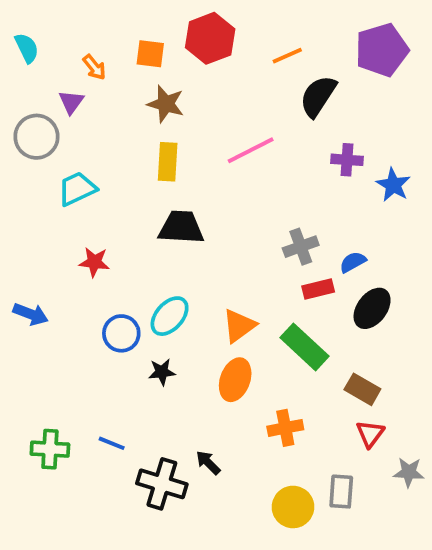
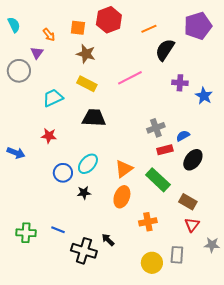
yellow rectangle: (168, 162) -> (87, 84), turned -66
cyan trapezoid: (77, 189) -> (53, 98), moved
blue arrow: (31, 314) -> (16, 153), moved

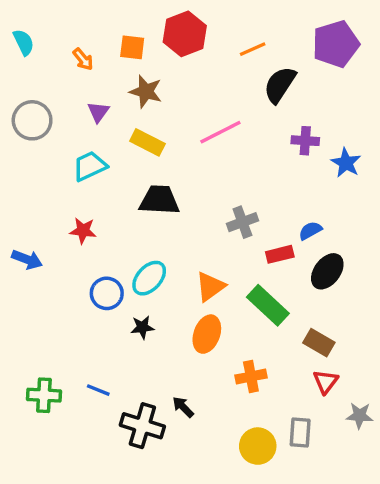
purple triangle: (37, 53) -> (98, 112), moved
gray cross: (156, 128) -> (242, 222), moved

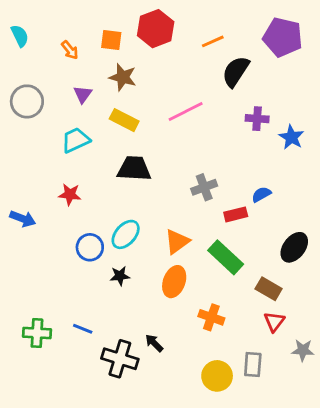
purple pentagon: (336, 44) -> (283, 37), turned 30
black ellipse: (327, 271) -> (294, 247), moved
orange cross: (251, 376) -> (211, 317), turned 30

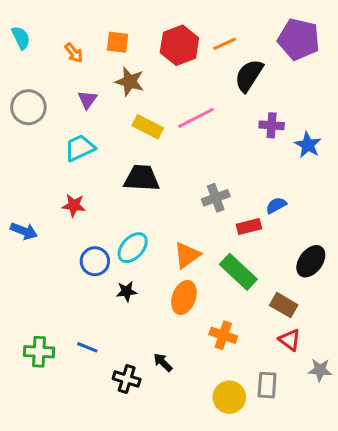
red hexagon: (156, 29) -> (179, 45), moved
yellow rectangle: (124, 120) -> (148, 127), moved
red triangle: (274, 322) -> (290, 340), turned -30
black cross: (120, 359) -> (127, 379), size x0.7

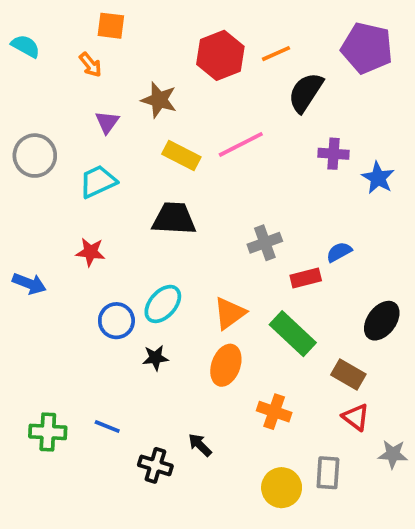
cyan semicircle: (21, 38) -> (26, 46), turned -35
orange square: (118, 42) -> (111, 26), moved
gray circle: (28, 107) -> (35, 156), moved

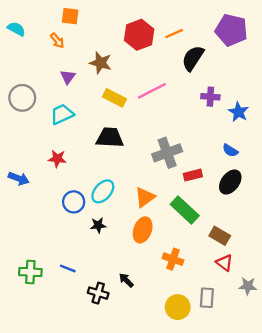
gray cross: (265, 243) -> (167, 153), size x1.4
blue semicircle: (339, 252) -> (230, 150), moved, turned -119
black ellipse: (382, 321) -> (230, 182), moved

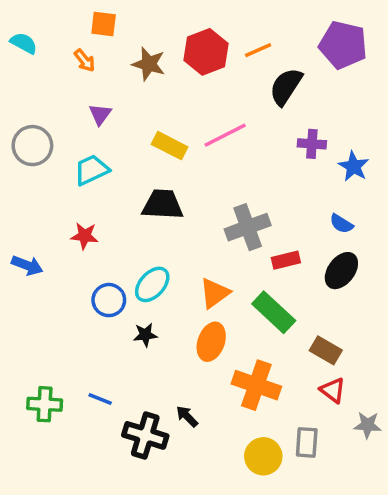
brown star: (101, 63) -> (149, 64), moved
orange cross: (173, 259) -> (256, 385), size x1.5
black cross: (98, 293) -> (145, 435), size x1.4

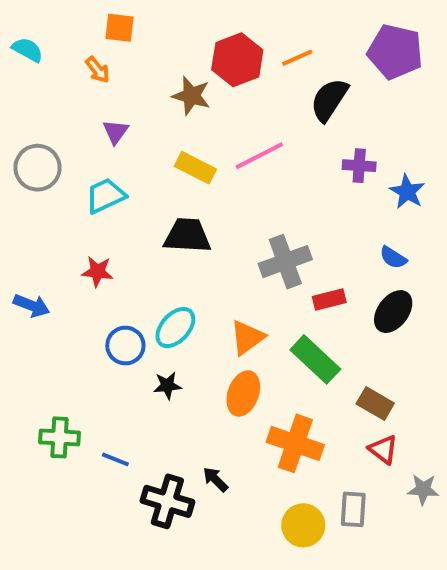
brown star: (149, 64) -> (191, 96), moved
green cross: (45, 404) -> (59, 437), moved

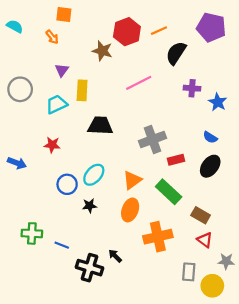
yellow rectangle: (195, 168) -> (82, 90), moved, turned 66
orange cross: (295, 443) -> (158, 237), turned -32
yellow circle: (303, 525) -> (212, 286), moved

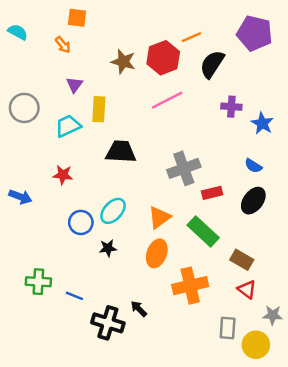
red hexagon: (127, 32) -> (163, 58), moved

